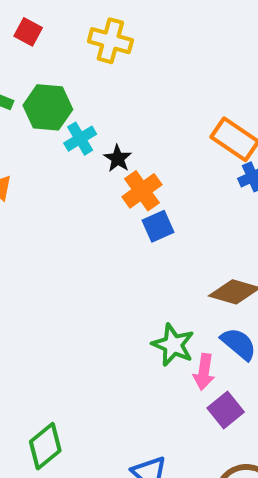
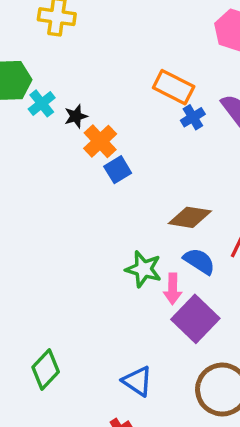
black star: (118, 158) -> (76, 116), turned 30
purple square: (226, 410) -> (195, 319), size x1.5

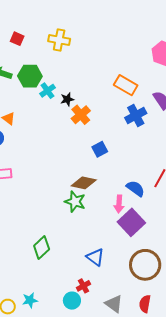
blue cross: (193, 117) -> (136, 115), moved, size x1.5
blue square: (118, 170) -> (100, 149), moved
brown diamond: (190, 217) -> (84, 183), moved
green star: (143, 269) -> (75, 202), moved

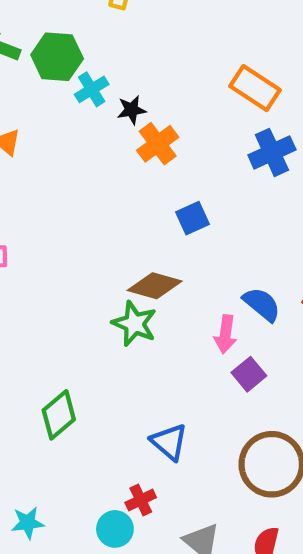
purple square: (131, 222) -> (249, 374), size x0.6

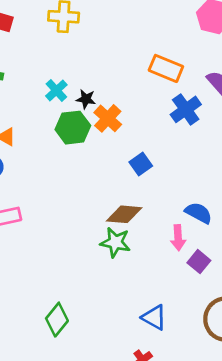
green hexagon: (57, 57) -> (73, 128), moved
black star: (132, 110) -> (86, 99), turned 30
green diamond: (59, 415) -> (57, 320), moved

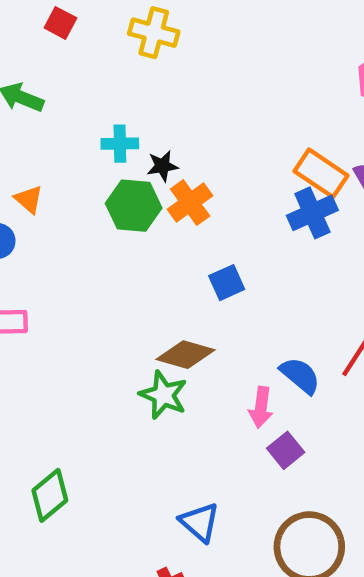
orange rectangle: (166, 68) -> (321, 173), moved
cyan cross: (56, 90) -> (120, 144), turned 30
black star: (86, 99) -> (162, 166), turned -30

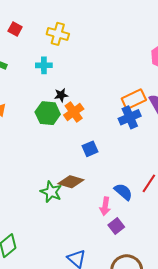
cyan cross: (120, 144) -> (44, 65), moved
orange rectangle: (321, 173) -> (134, 99), turned -60
green star: (163, 395) -> (51, 192), moved

